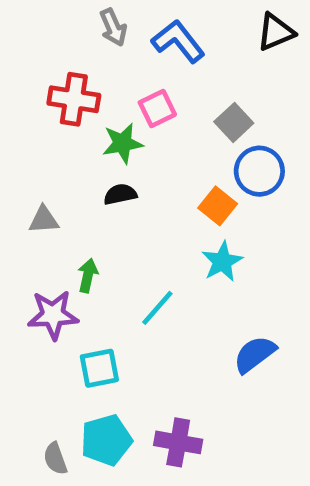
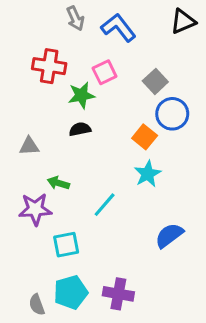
green arrow: (88, 275) -> (58, 183), turned -85

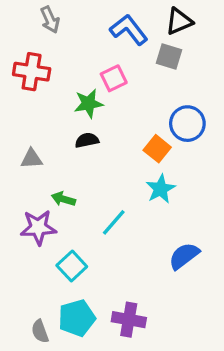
gray arrow: (75, 18) -> (50, 20), moved
black triangle: (183, 21) -> (179, 21), moved
red cross: (49, 66) -> (32, 72), moved
gray square: (155, 81) -> (169, 57), moved, turned -30
cyan square: (66, 245) -> (72, 266), turned -32

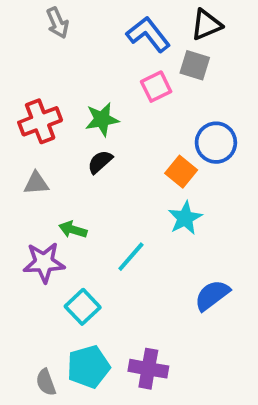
red cross: (32, 72) -> (40, 121), moved, turned -30
pink square: (114, 78) -> (156, 87), moved
black semicircle: (87, 140) -> (100, 162), turned -30

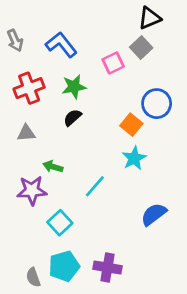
gray arrow: (57, 23) -> (15, 41), moved
blue L-shape: (148, 34) -> (61, 45), moved
gray square: (195, 65) -> (141, 48), turned 30

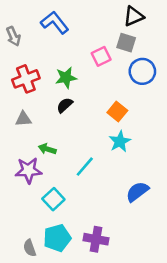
blue L-shape: (61, 45) -> (55, 23), moved
gray square: (141, 48) -> (126, 43), turned -30
blue circle: (157, 104) -> (142, 71), moved

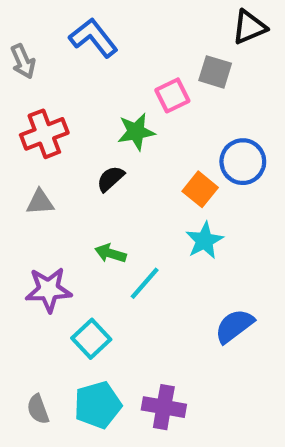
black triangle: (134, 16) -> (249, 27), moved
blue circle: (142, 71) -> (243, 162), moved
green star: (66, 78) -> (136, 132), moved
green arrow: (47, 149) -> (110, 253), moved
gray semicircle: (30, 248) -> (38, 409), moved

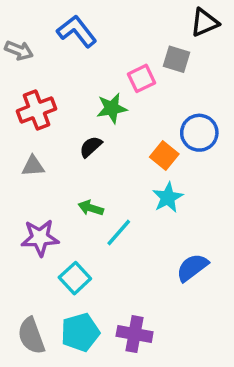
gray arrow: (23, 61) -> (19, 50), turned -44
gray semicircle: (38, 409) -> (31, 336), size x1.5

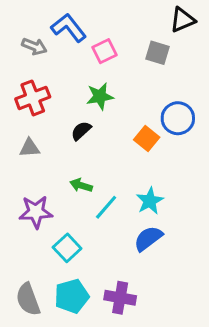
gray arrow: (19, 50) -> (34, 46), moved
pink square: (142, 78) -> (104, 51), moved
cyan star: (168, 198) -> (150, 201), moved
blue semicircle: (192, 268) -> (148, 238), moved

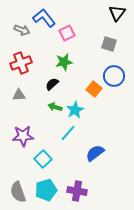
black triangle: (183, 20) -> (117, 13), turned -30
gray square: (158, 53) -> (109, 44), moved
green arrow: (81, 185) -> (55, 107), moved
cyan star: (150, 201) -> (75, 110), moved

